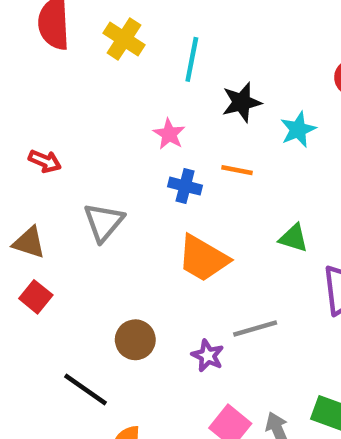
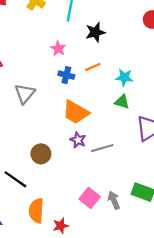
cyan star: (298, 129) -> (124, 77), moved, turned 30
orange line: (237, 170) -> (93, 67), turned -35
purple star: (208, 356) -> (78, 140), moved

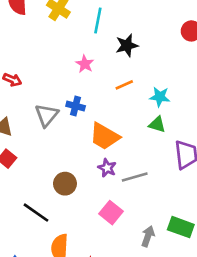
blue cross: (66, 75) -> (76, 106), moved
pink square: (90, 198) -> (111, 213), moved
gray arrow: (114, 200) -> (148, 236), turned 42

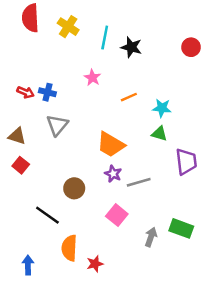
black star: (127, 45) -> (131, 47), moved, turned 30
blue cross: (76, 106) -> (47, 92), moved

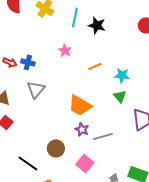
green triangle: (159, 134) -> (120, 96), turned 32
brown circle: (74, 188) -> (56, 148), moved

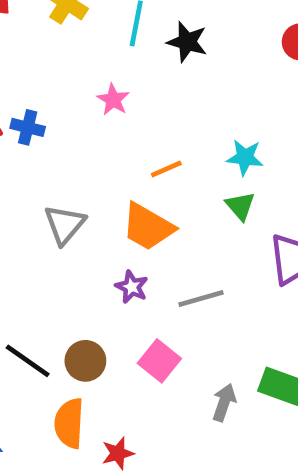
orange line: (95, 66) -> (166, 169), moved
gray triangle: (36, 89) -> (65, 224), moved
purple star: (82, 129) -> (132, 287), moved
brown circle: (56, 148) -> (85, 361), moved

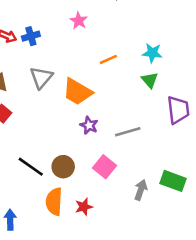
blue cross: (28, 127) -> (31, 36), turned -30
gray triangle: (65, 224) -> (41, 78), moved
orange trapezoid: (148, 227) -> (77, 92), moved
red star: (118, 453) -> (84, 207), moved

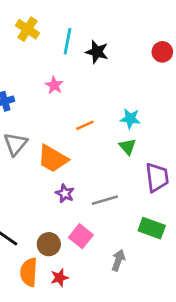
brown circle: (63, 167) -> (49, 244), moved
green rectangle: (173, 181) -> (152, 228), moved

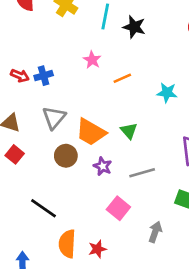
orange line: (85, 125) -> (122, 78), moved
green triangle: (128, 147) -> (129, 131), moved
brown circle: (49, 244) -> (66, 156), moved

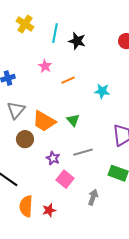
purple star: (103, 166) -> (53, 158), moved

